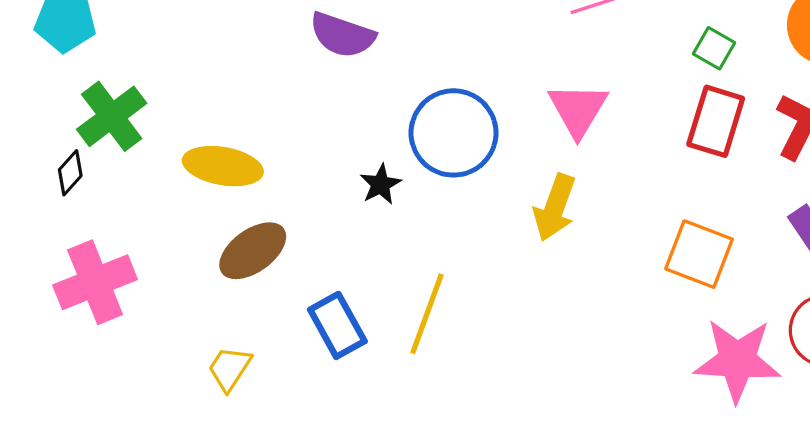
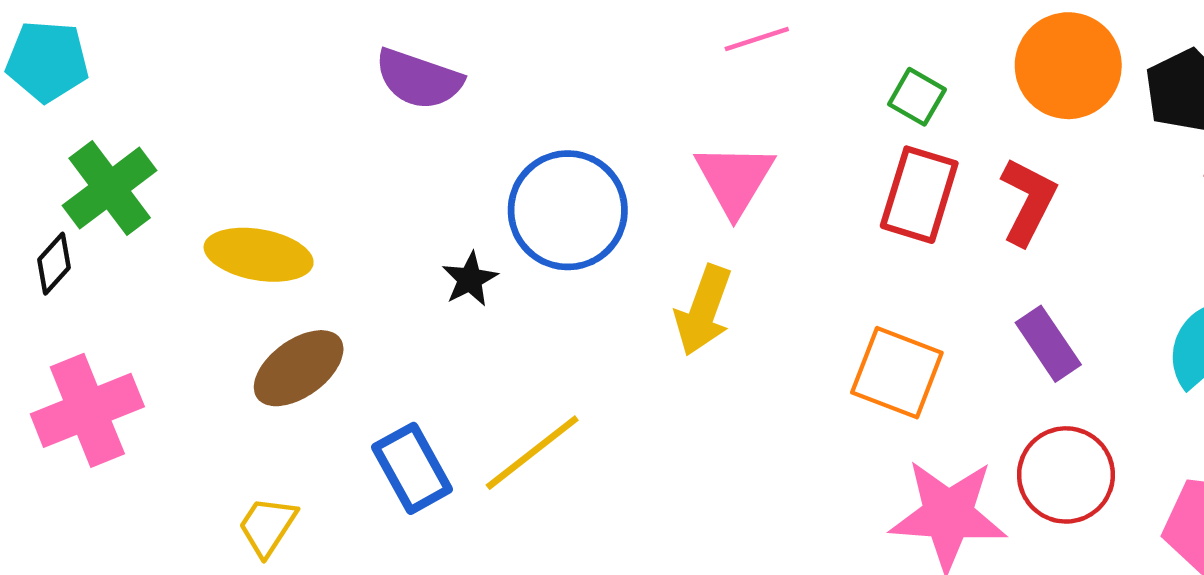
yellow line: (427, 314) -> (532, 453), turned 32

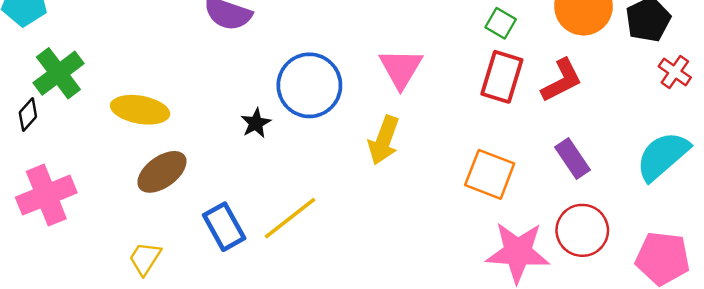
red L-shape: (1028, 201) -> (562, 80), turned 36

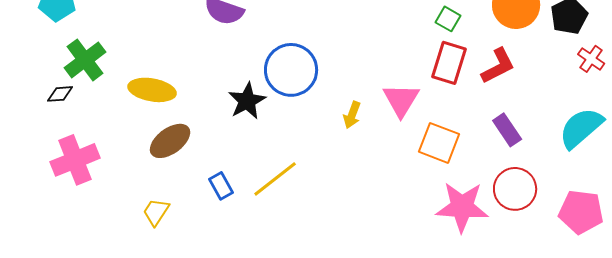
pink triangle: (401, 68) -> (401, 100), moved
black diamond: (28, 115) -> (60, 94), turned 44
black star: (256, 123) -> (247, 101), size x1.5
yellow arrow: (384, 140) -> (352, 115), size x0.7
blue rectangle: (224, 227) -> (221, 186), size x0.7

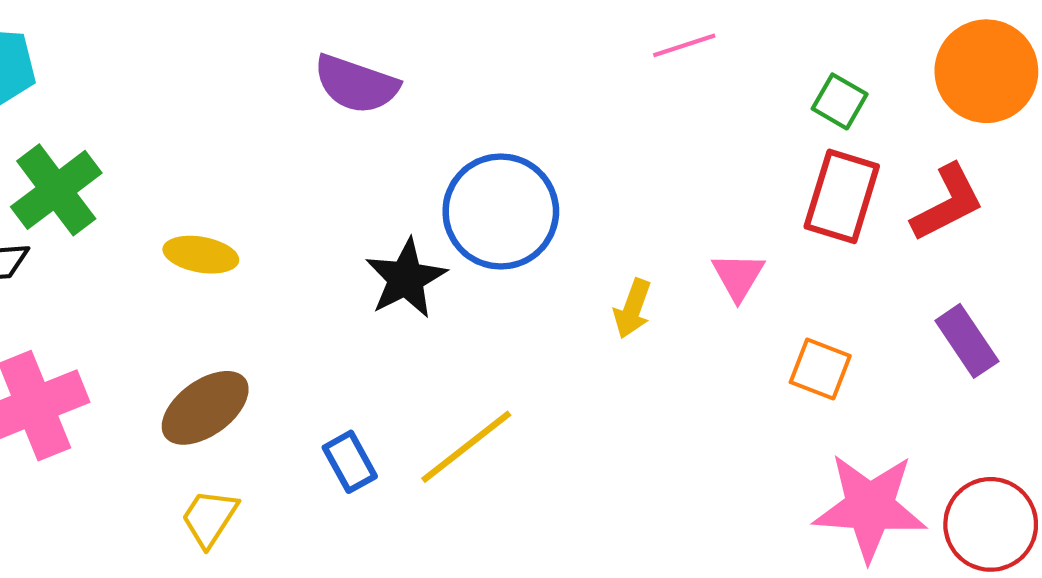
yellow ellipse: (152, 90) -> (201, 255), size x0.7
pink triangle: (401, 100) -> (738, 276), size x0.7
brown ellipse: (170, 141) -> (205, 408), moved
orange square: (439, 143) -> (820, 369), size x0.7
red circle: (515, 189) -> (991, 524), moved

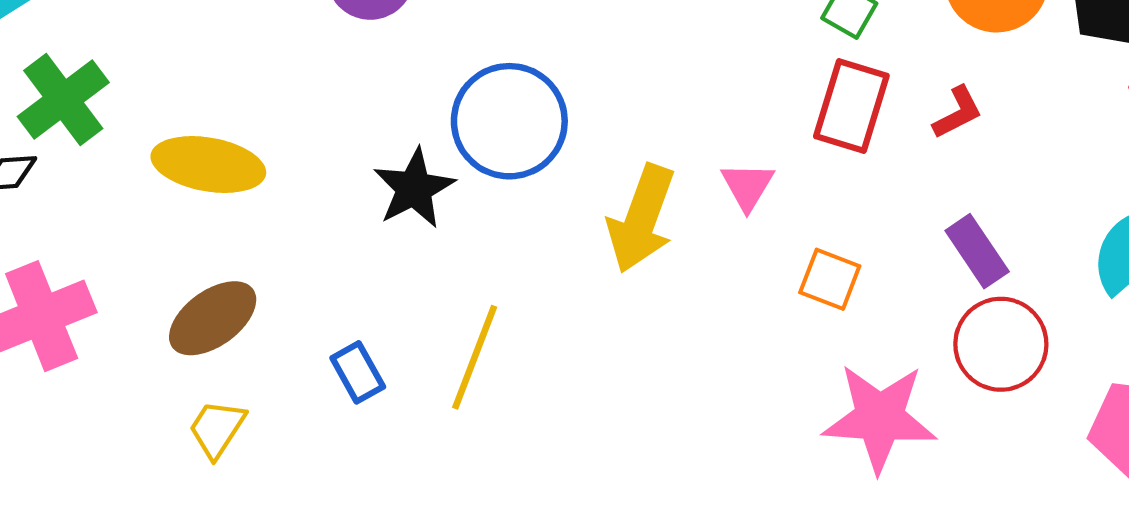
red L-shape: (948, 203) -> (958, 113), size x0.7
yellow ellipse: (201, 255) -> (208, 165), size x1.5
yellow arrow: (632, 309) -> (641, 219), size x1.8
yellow line: (466, 447) -> (475, 357), turned -31
red circle: (991, 524) -> (1001, 344), moved

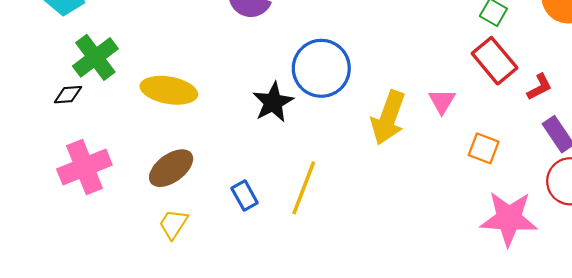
red rectangle: (851, 106) -> (495, 61), turned -57
red L-shape: (958, 113) -> (540, 87), moved

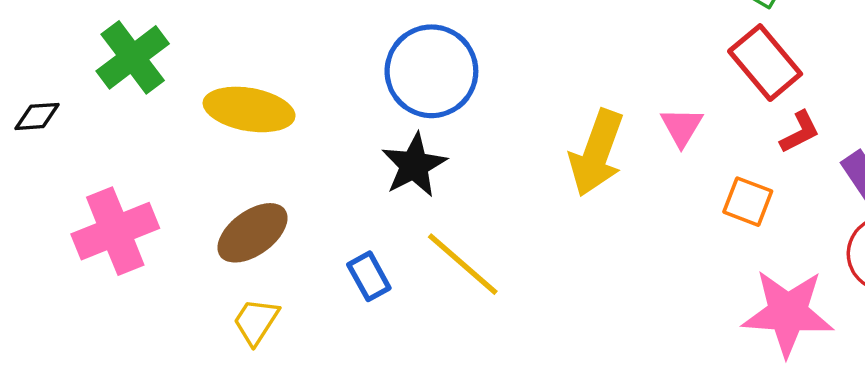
blue circle: (321, 68) -> (431, 71), moved
red L-shape: (540, 87) -> (800, 132), moved
black diamond: (68, 95) -> (37, 116), moved
black star: (273, 102) -> (414, 165), moved
yellow line: (304, 188) -> (463, 264), turned -70

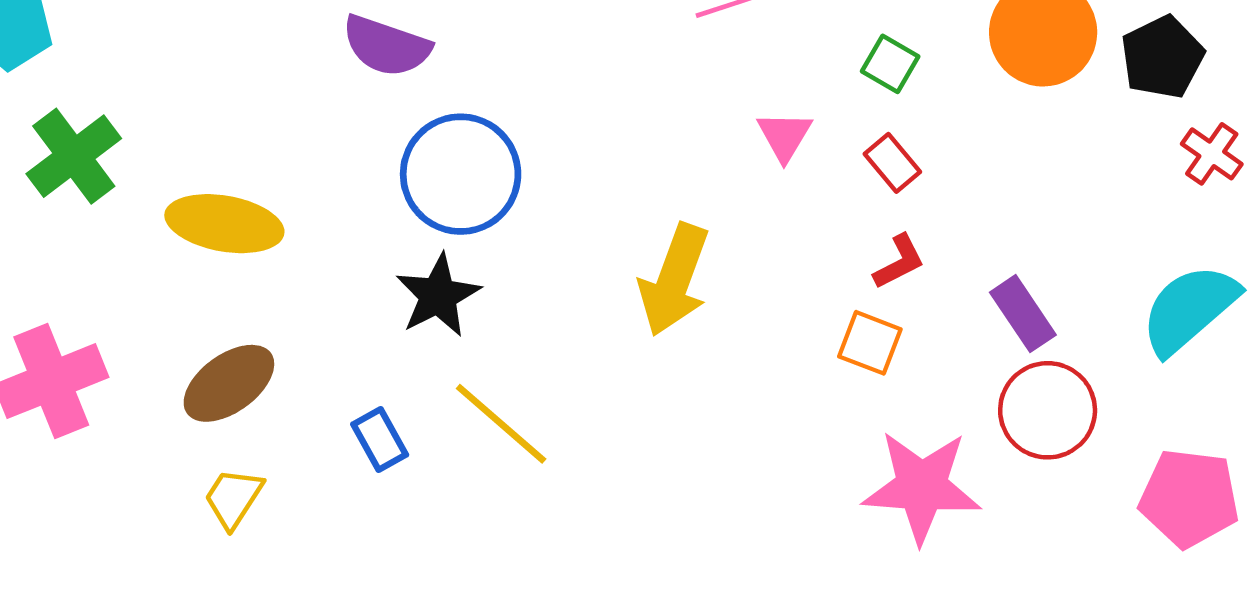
red rectangle: (765, 63) -> (892, 163), size x0.6
pink triangle: (682, 127) -> (784, 136), moved
red L-shape: (800, 132) -> (899, 262), moved

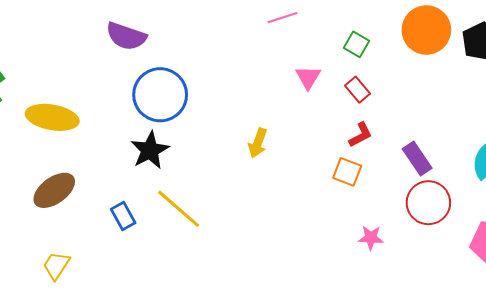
yellow arrow: (674, 280) -> (258, 143), size x0.6
pink star: (922, 487) -> (371, 238), size x0.5
yellow trapezoid: (233, 498) -> (56, 265), moved

